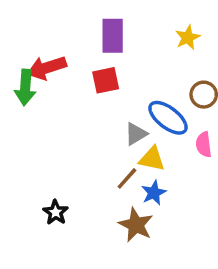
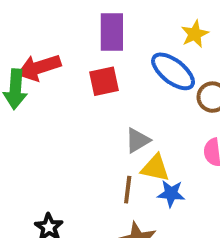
blue ellipse: (168, 118) -> (173, 71), moved
brown line: (127, 178) -> (128, 190), turned -35
blue star: (154, 193) -> (171, 194), moved, turned 30

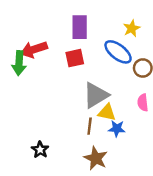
gray triangle: (138, 140) -> (96, 95), size x1.6

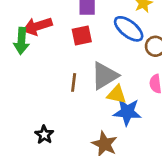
brown line: (90, 126) -> (74, 82), moved
blue star: (117, 129) -> (127, 112), size x1.5

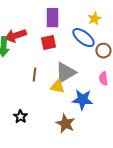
brown line: (74, 82) -> (34, 75), moved
yellow triangle: (117, 94) -> (57, 87), moved

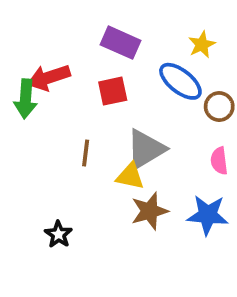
purple rectangle: (52, 18) -> (120, 43), turned -66
blue star: (82, 100) -> (208, 215), moved
brown star: (65, 124) -> (149, 211), moved, turned 30

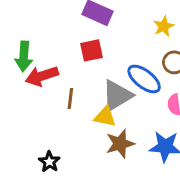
yellow star: (202, 45) -> (164, 26), moved
red arrow: (49, 77) -> (42, 76), moved
blue ellipse: (180, 81) -> (144, 79), moved

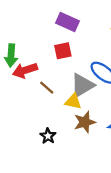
brown line: (70, 99) -> (47, 88), turned -56
black star: (49, 162) -> (48, 136), moved

